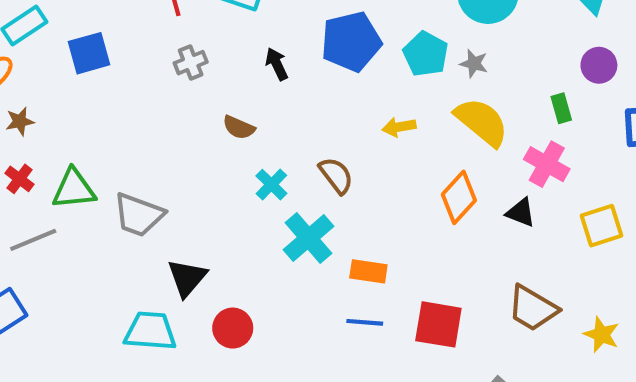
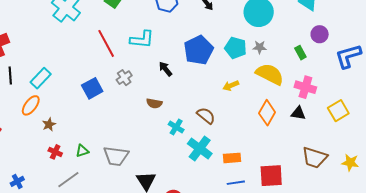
blue square: (89, 53) -> (92, 88), moved
green rectangle: (561, 108) -> (300, 53), moved
green triangle: (74, 189) -> (82, 151), size x0.6

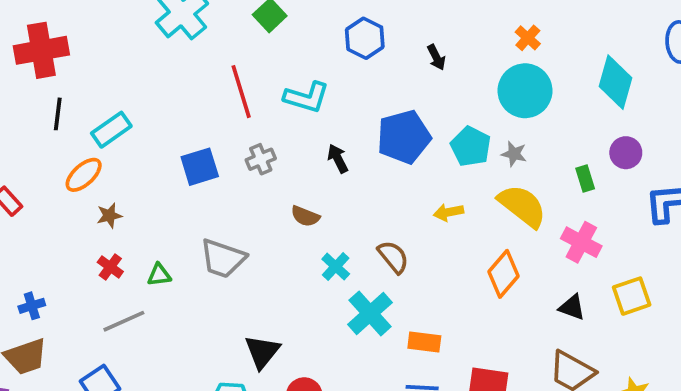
black triangle: (298, 113) -> (572, 307), moved
gray trapezoid: (116, 156) -> (223, 258), moved

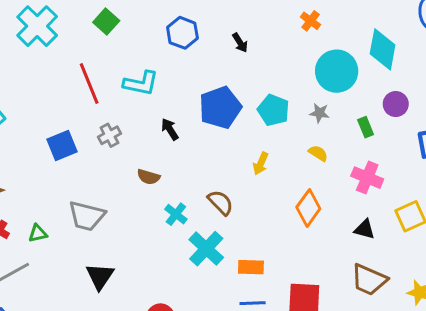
cyan circle: (525, 91) -> (337, 71), moved
gray star: (514, 154) -> (319, 113), moved
yellow semicircle: (522, 206) -> (318, 153), size x0.5
yellow arrow: (448, 212) -> (261, 163), turned -50
black triangle: (262, 352) -> (100, 276), moved

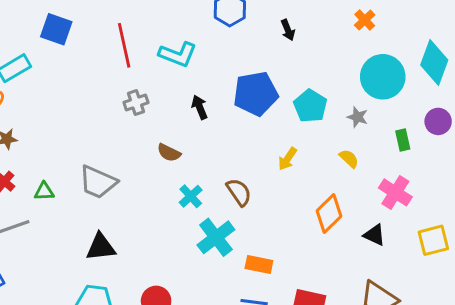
blue square: (62, 145) -> (56, 29), moved, turned 32
black triangle: (365, 229) -> (374, 235), moved
black triangle: (100, 276) -> (101, 247), turned 40

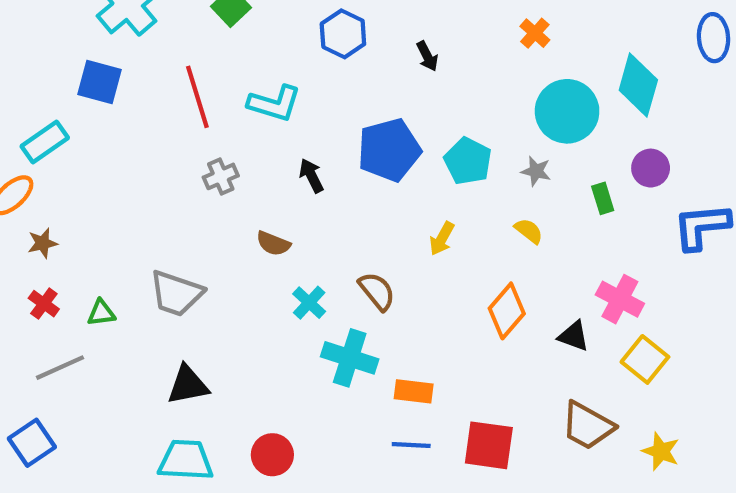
pink cross: (395, 192) -> (620, 299), moved
cyan cross: (216, 237) -> (350, 358), turned -30
yellow square: (433, 240) -> (645, 359), moved, turned -32

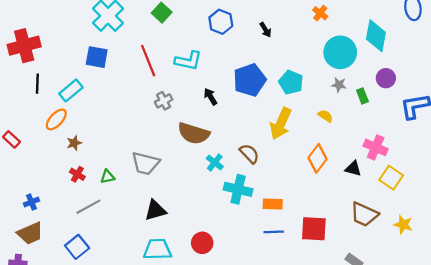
gray star: (536, 171) -> (339, 85), moved
yellow arrow: (442, 239) -> (281, 124), size x1.8
brown semicircle: (273, 244) -> (194, 133), size x1.8

